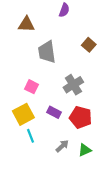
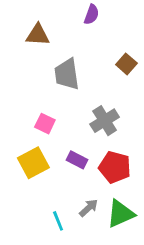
cyan line: (30, 136) -> (58, 221), moved
green triangle: (85, 150) -> (121, 214), size x1.5

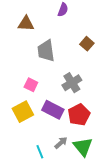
purple rectangle: (77, 160) -> (53, 110), size x1.5
red pentagon: (115, 167) -> (79, 115), turned 30
green triangle: (121, 214) -> (83, 147), turned -45

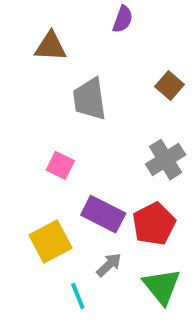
gray cross: (72, 83) -> (166, 160), moved
yellow square: (23, 112) -> (51, 241), moved
gray arrow: (61, 143) -> (109, 265), moved

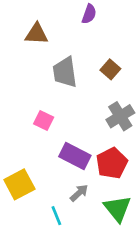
brown square: (169, 85) -> (110, 69), moved
yellow square: (51, 241) -> (19, 184), moved

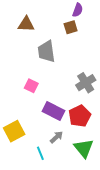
purple semicircle: (89, 14) -> (78, 10), moved
brown square: (110, 69) -> (71, 27), moved, turned 32

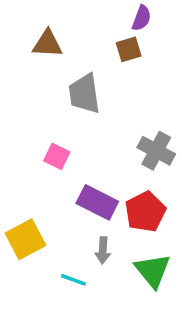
gray cross: (86, 83) -> (156, 151), turned -30
gray arrow: (56, 137) -> (103, 250), turned 136
cyan line: (40, 153) -> (73, 280), turned -48

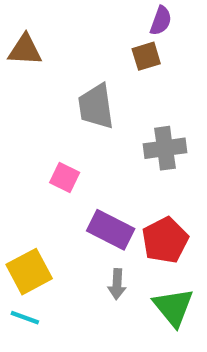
brown triangle: (48, 44) -> (25, 50), moved
gray cross: (156, 151) -> (165, 148), moved, turned -36
cyan line: (73, 280) -> (25, 318), moved

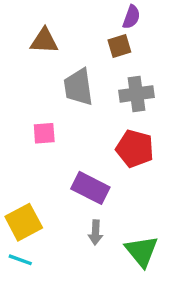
brown triangle: (25, 50) -> (44, 41), moved
gray cross: (165, 148) -> (137, 94), moved
pink square: (65, 177) -> (44, 133), moved, turned -30
red pentagon: (165, 240) -> (135, 149), moved, turned -30

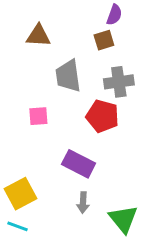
red pentagon: (135, 149) -> (102, 116), moved

